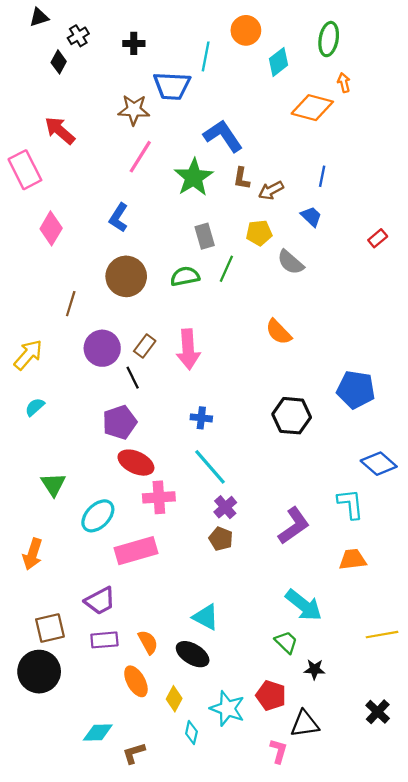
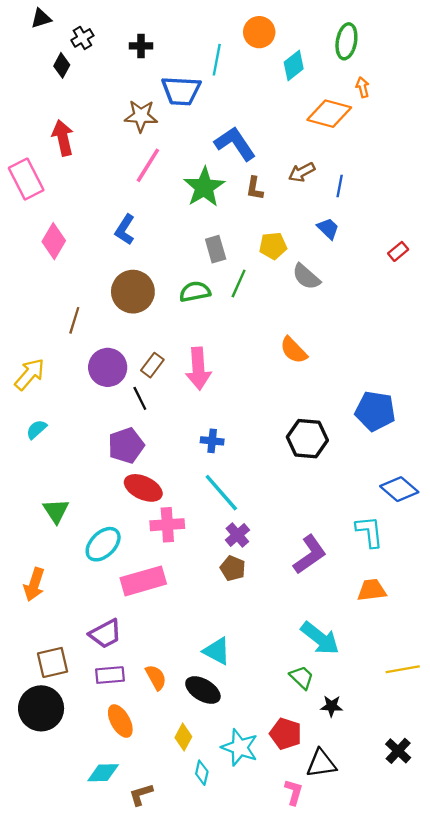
red arrow: (60, 131) -> (63, 138), turned 36
brown arrow: (271, 190) -> (302, 172), moved
orange ellipse: (136, 681) -> (120, 721), moved

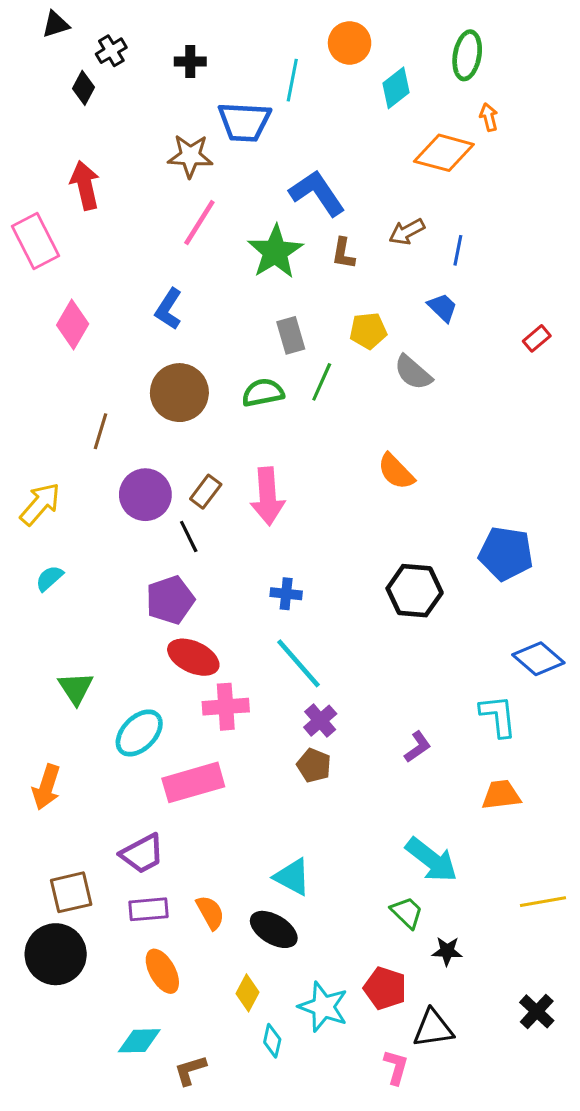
purple L-shape: (310, 555) -> (418, 747), size x0.6

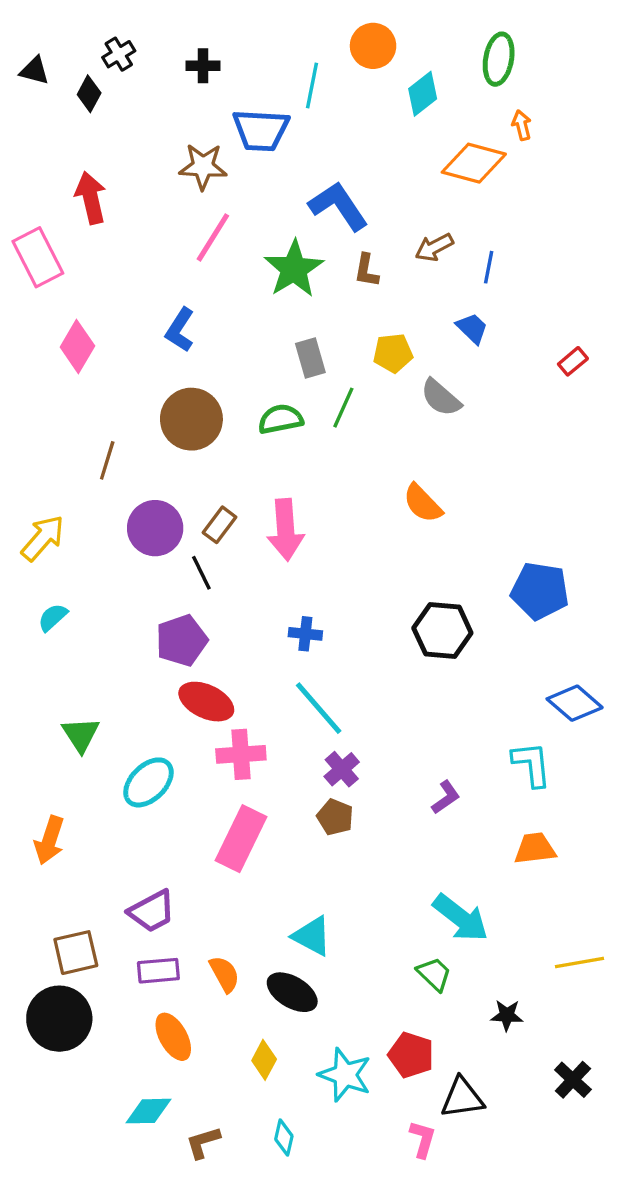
black triangle: (56, 24) -> (35, 71), moved, turned 32
pink rectangle: (193, 782) -> (241, 839), moved, turned -48
black star: (447, 951) -> (507, 1015), moved
cyan diamond: (272, 1041) -> (284, 1138), moved

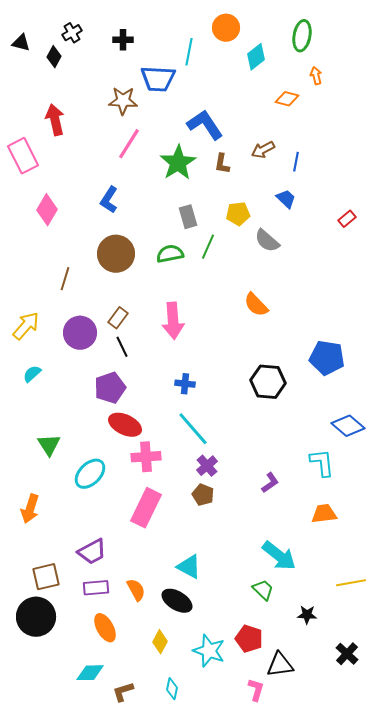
orange diamond: (474, 163) -> (287, 99), size x0.6
brown rectangle: (219, 525) -> (118, 318), moved
purple circle: (155, 528) -> (80, 333), moved

